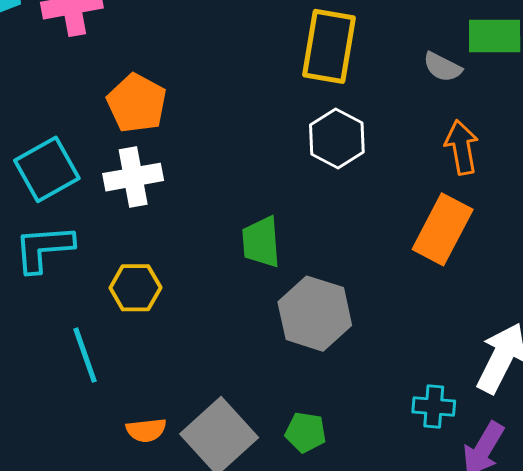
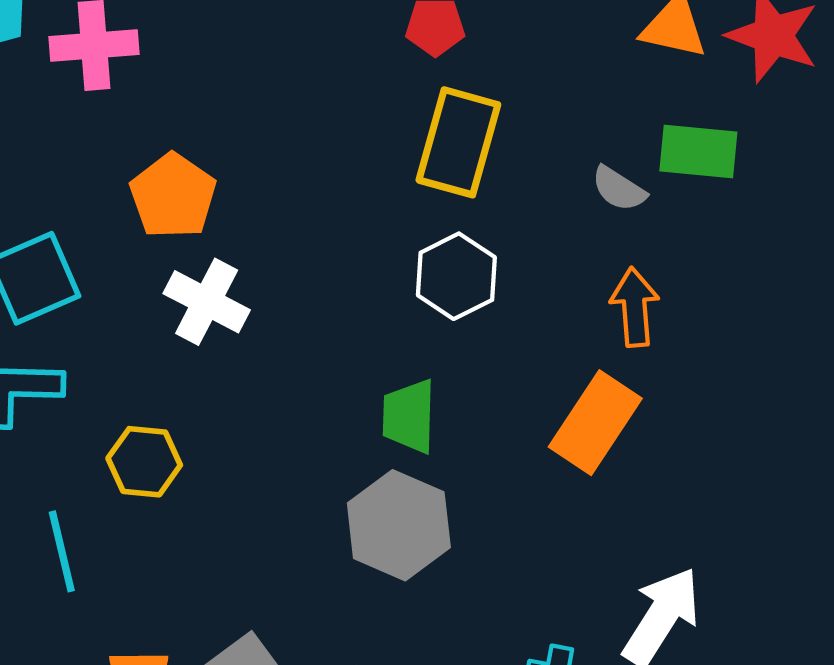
white cross: (133, 177) -> (207, 302), moved, turned 32
green trapezoid: (261, 242) -> (409, 416), moved

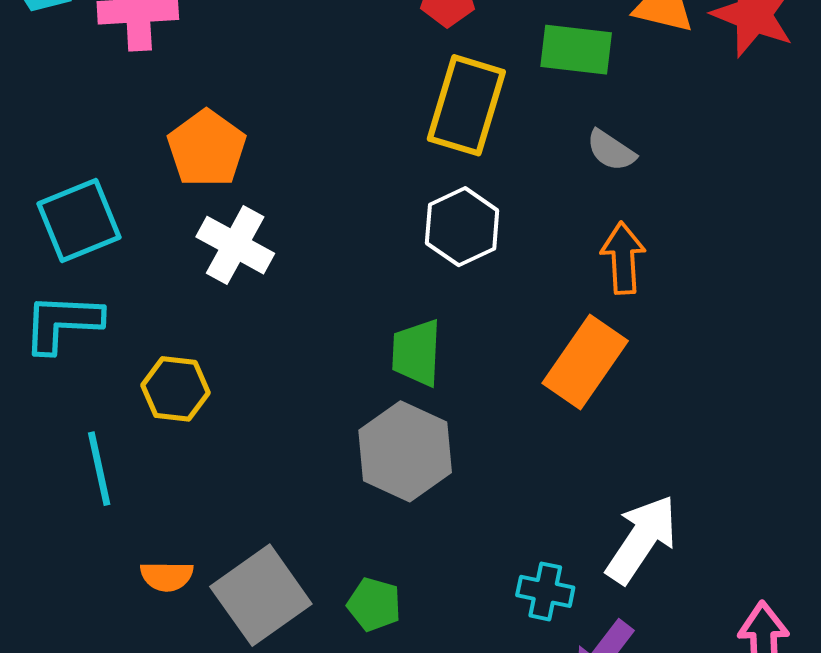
green rectangle: (698, 152) -> (576, 50), moved

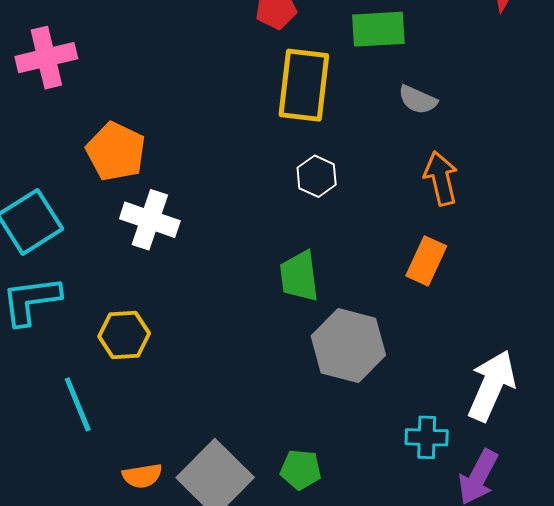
white hexagon: (462, 227) -> (317, 176), size x0.7
orange rectangle: (585, 362) -> (426, 261), size x0.7
gray hexagon: (405, 451) -> (348, 346), moved

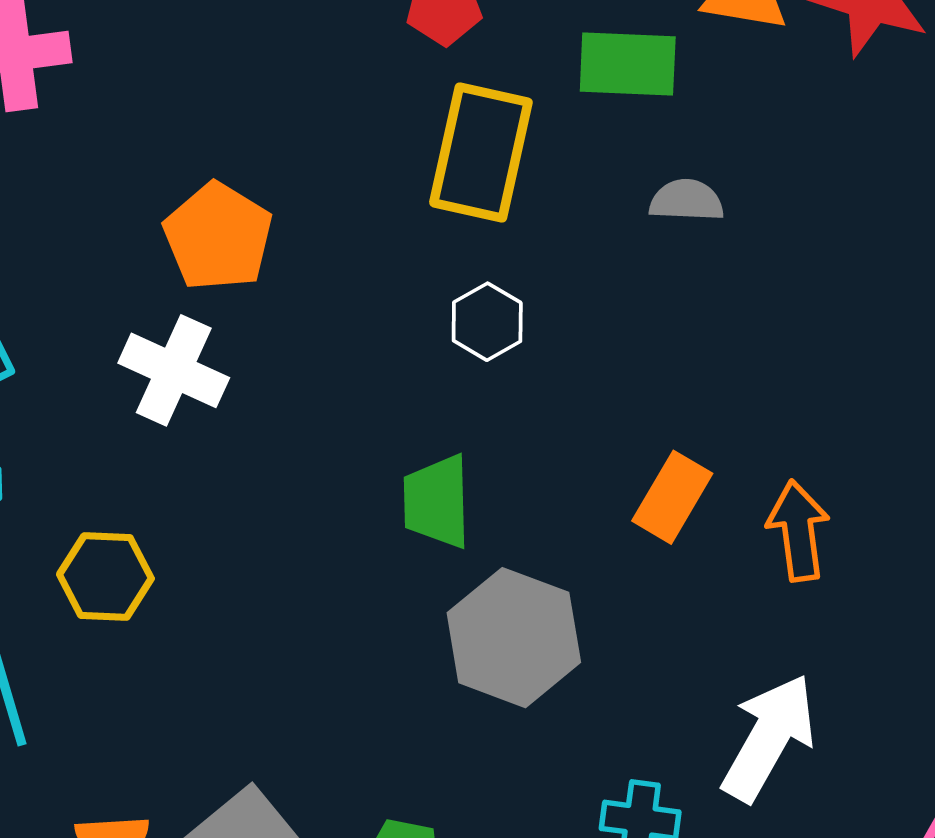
gray semicircle: (418, 100) -> (687, 200), turned 153
orange pentagon: (116, 152) -> (218, 237), moved
orange arrow: (441, 178) -> (798, 531), moved

